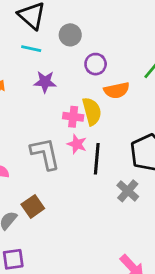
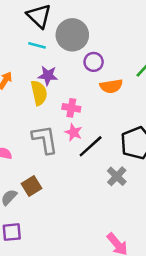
gray circle: (70, 35) -> (72, 35), size x1.6
yellow semicircle: (92, 111) -> (39, 93), moved
black line: (97, 159) -> (91, 146), turned 40

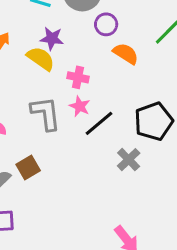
orange semicircle: (111, 86) -> (126, 54), turned -140
yellow semicircle: (39, 93) -> (41, 59), turned -45

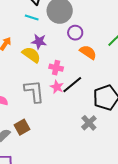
black line: (99, 123) -> (72, 85), moved

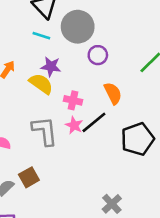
orange semicircle: (88, 52) -> (113, 93), moved, turned 30
gray cross: (89, 123) -> (112, 204), moved

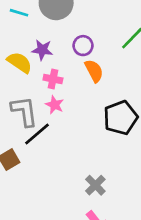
purple circle: (98, 55) -> (83, 46), moved
purple star: (51, 67) -> (42, 50), moved
black line: (94, 122) -> (37, 134), moved

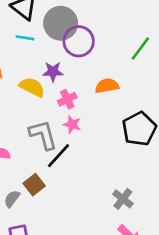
purple circle: (83, 46) -> (79, 41), moved, size x1.5
orange semicircle: (94, 71) -> (107, 86), turned -65
pink cross: (53, 79) -> (67, 99), turned -30

